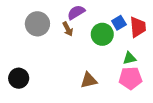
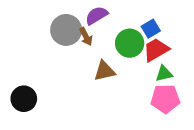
gray circle: (37, 24) -> (66, 30), moved
red trapezoid: (138, 27) -> (156, 50), moved, turned -115
brown triangle: (89, 80) -> (104, 71), moved

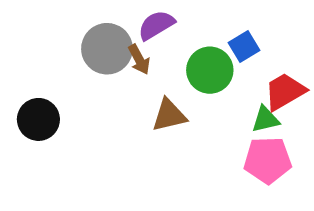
red trapezoid: (156, 50) -> (285, 92), moved
black circle: (24, 99) -> (38, 119), moved

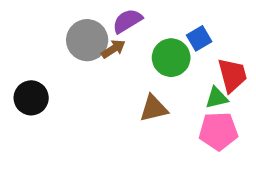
brown arrow: (139, 59) -> (113, 49), turned -95
red trapezoid: (285, 92) -> (232, 75), turned 105
brown triangle: (169, 115) -> (154, 108), moved

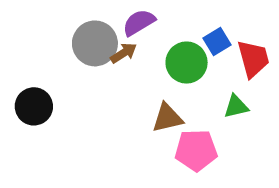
red trapezoid: (232, 75) -> (253, 59), moved
pink pentagon: (218, 131) -> (196, 150), moved

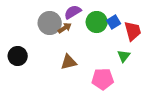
green circle: (187, 63) -> (97, 22), moved
green triangle: (236, 106) -> (124, 56), turned -40
brown triangle: (167, 118) -> (69, 62), moved

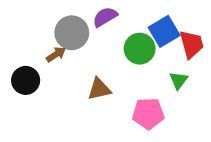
green circle: (97, 22) -> (140, 49), moved
blue square: (114, 22) -> (164, 31), size x1.5
brown arrow: (65, 28) -> (56, 54), moved

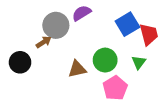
green circle: (140, 49) -> (105, 60), moved
pink pentagon: (148, 114) -> (115, 88), turned -30

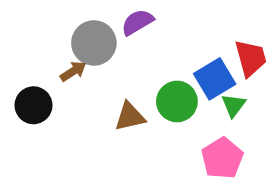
blue square: (127, 24) -> (215, 79), moved
pink pentagon: (115, 88) -> (222, 158), moved

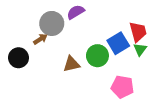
green triangle: (234, 105) -> (140, 49), moved
pink pentagon: (222, 158) -> (122, 87), turned -30

